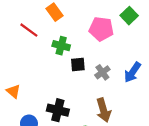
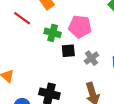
pink pentagon: (101, 29) -> (80, 27), moved

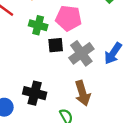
gray cross: (91, 58) -> (81, 53), size x1.5

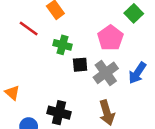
pink pentagon: (69, 18) -> (110, 38), moved, turned 30

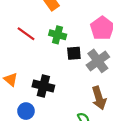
red line: (29, 29) -> (26, 34), moved
black cross: (59, 113) -> (43, 86), moved

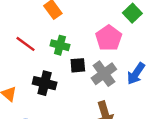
black cross: (43, 86) -> (45, 83), moved

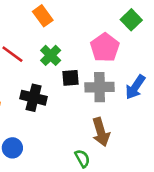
green cross: (60, 45) -> (51, 55), turned 30
gray cross: (104, 74) -> (100, 87), turned 35

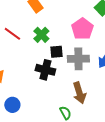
black cross: (34, 98) -> (45, 70), moved

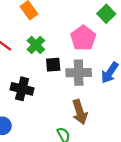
black cross: (45, 70) -> (22, 89), moved

